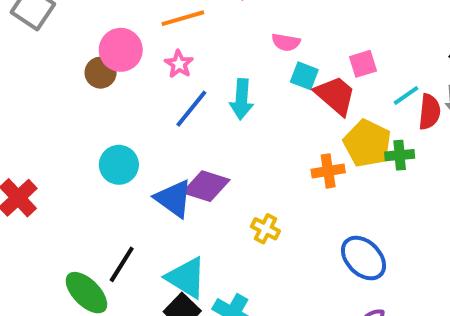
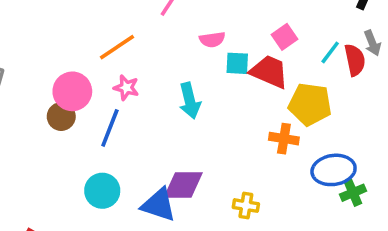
blue line: (191, 109) -> (110, 128), moved
green cross: (400, 155) -> (353, 193), moved
orange cross: (328, 171) -> (284, 139), turned 36
blue ellipse: (363, 258) -> (334, 170), moved, turned -36

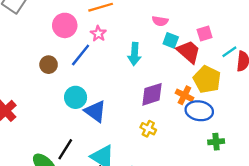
brown circle: (61, 116) -> (49, 65), moved
blue ellipse: (334, 170) -> (199, 111), moved
purple diamond: (183, 185) -> (152, 94), moved, turned -35
cyan circle: (102, 191) -> (76, 97), moved

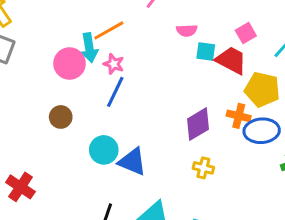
cyan arrow: (134, 54) -> (89, 48), moved
blue line: (81, 55) -> (115, 92), moved

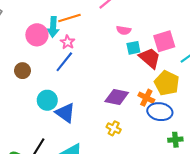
pink square: (246, 33) -> (164, 41), size x1.5
cyan square: (206, 51) -> (133, 48), turned -32
purple diamond: (198, 124) -> (117, 97), turned 30

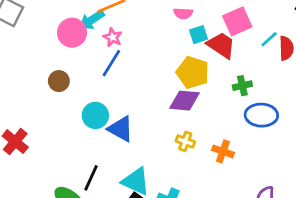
cyan arrow: (53, 27) -> (92, 20), turned 60
yellow pentagon: (167, 83) -> (193, 72), moved
orange cross: (146, 98) -> (223, 151), moved
blue ellipse: (160, 112) -> (261, 115), moved
green cross: (175, 140) -> (242, 86), moved

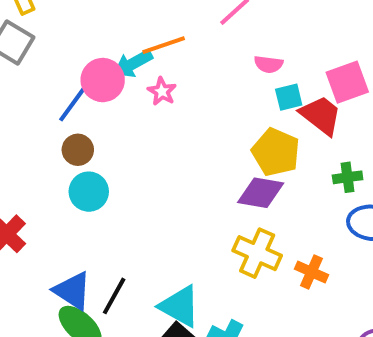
blue line: (111, 63) -> (74, 103), moved
cyan circle: (95, 115) -> (89, 192), moved
blue triangle: (121, 129) -> (72, 291), moved
yellow cross: (185, 141) -> (257, 253), size x1.6

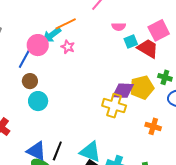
yellow pentagon: (276, 152) -> (142, 87), moved, turned -30
green cross: (348, 177) -> (165, 77), turned 32
yellow cross: (257, 253) -> (114, 106), moved

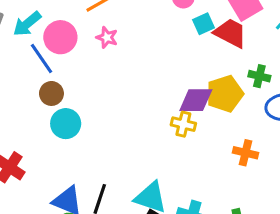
cyan arrow: (52, 35) -> (27, 24), moved
blue line: (25, 58) -> (42, 58), turned -60
yellow cross: (114, 106) -> (183, 124), size x0.7

